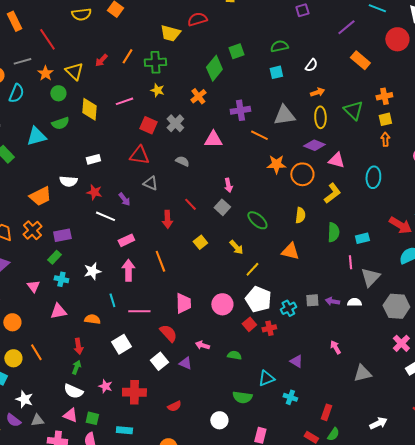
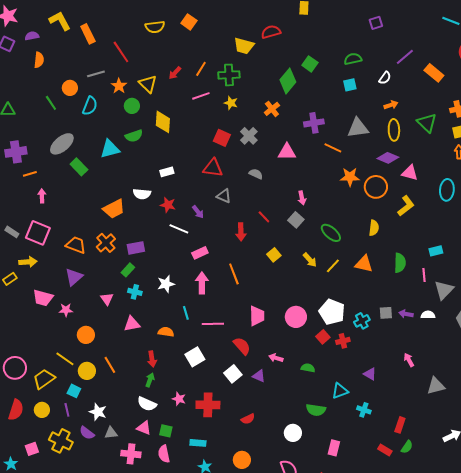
purple line: (346, 27) -> (405, 57), moved
green square: (236, 51) -> (310, 64), turned -35
pink line: (124, 101) -> (201, 96), moved
green semicircle: (333, 232) -> (400, 263), moved
yellow line: (252, 269) -> (333, 266), moved

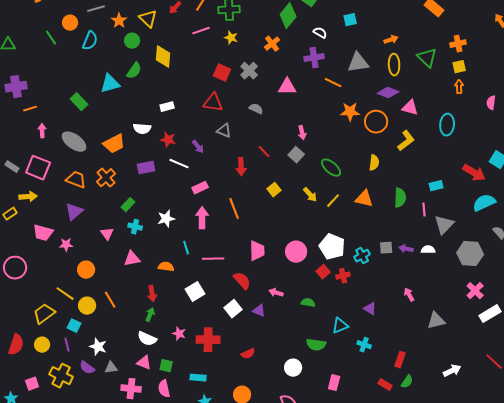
white semicircle: (385, 78) -> (320, 33), moved, turned -96
green semicircle: (134, 136) -> (134, 71), turned -36
gray ellipse: (62, 144) -> (74, 142), moved, turned 75
purple rectangle: (136, 248) -> (146, 168), moved
pink circle: (15, 368) -> (15, 268), moved

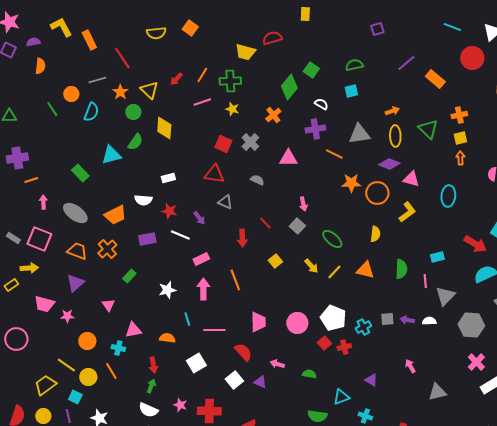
cyan cross: (135, 227) -> (118, 348), moved

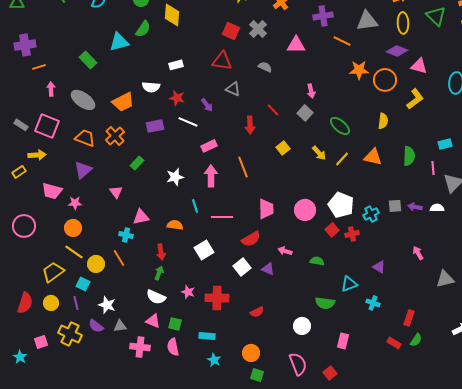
orange circle: (87, 341) -> (73, 228), moved
red semicircle: (243, 352) -> (251, 239), turned 102

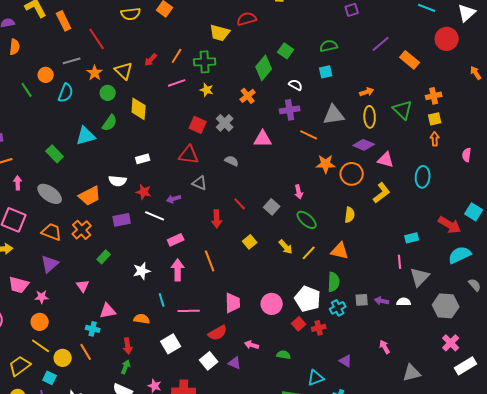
pink arrow: (311, 91) -> (299, 192), moved
purple arrow: (207, 105) -> (174, 199), turned 112
green semicircle: (409, 156) -> (334, 282), moved

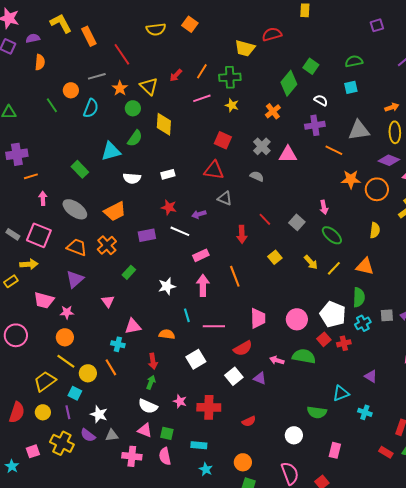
gray cross: (225, 123) -> (262, 146), moved
white semicircle: (118, 181) -> (132, 178), moved
green semicircle: (284, 355) -> (304, 356), moved, size x1.6

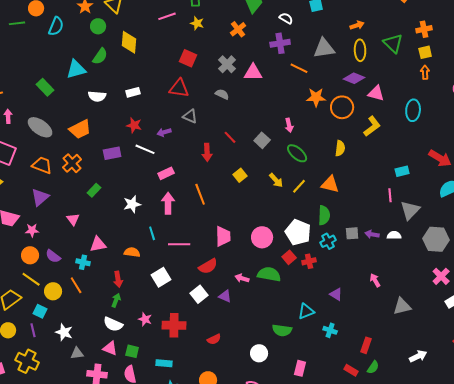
green line: (52, 105) -> (17, 23), turned -63
purple semicircle: (88, 435) -> (53, 256), moved

